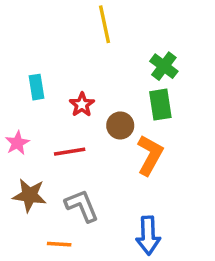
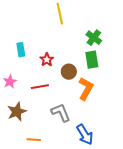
brown star: (30, 195) -> (17, 112), turned -30
gray L-shape: (82, 206) -> (61, 113), moved
blue arrow: (148, 235) -> (85, 135), turned -30

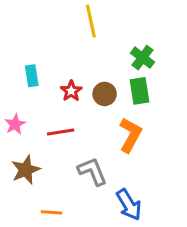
brown circle: (69, 72) -> (105, 94), moved

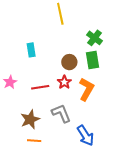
cyan rectangle: (32, 76) -> (31, 50), moved
red star: (71, 91) -> (64, 82), moved
brown star: (26, 170) -> (30, 119), moved

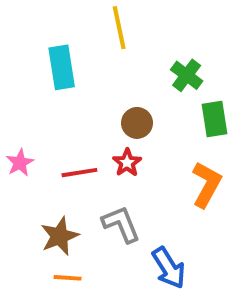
cyan rectangle: (31, 50) -> (62, 67), moved, size x1.5
green rectangle: (92, 60) -> (214, 119), moved
orange L-shape: (86, 89) -> (206, 184), moved

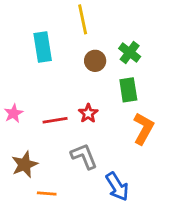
green rectangle: (214, 119) -> (128, 90), moved
brown circle: (137, 123) -> (95, 61), moved
brown star: (60, 236) -> (25, 164), moved

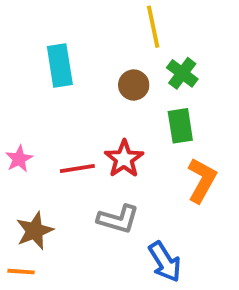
yellow line: (83, 19) -> (153, 27), moved
red star: (88, 113) -> (124, 159), size x1.4
gray L-shape: (84, 156) -> (118, 219), turned 128
orange line: (47, 194) -> (21, 272), moved

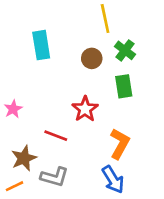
red line: (77, 169) -> (56, 136), moved, turned 30
orange L-shape: (202, 180) -> (120, 144), moved
gray L-shape: (118, 219) -> (54, 177), moved
orange line: (21, 272) -> (15, 186), turned -30

